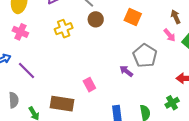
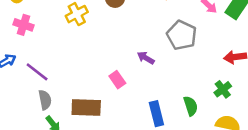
purple arrow: (126, 71) -> (146, 58), moved
gray semicircle: (14, 100) -> (45, 100), moved

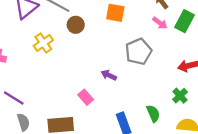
gray pentagon: (182, 35) -> (138, 52), turned 30

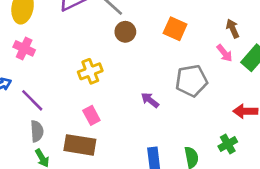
yellow cross: (43, 43) -> (90, 71), moved
pink rectangle: (86, 97) -> (91, 115), moved

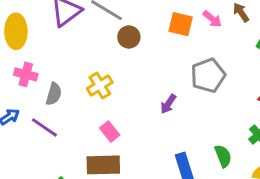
pink arrow: (225, 53) -> (212, 19), moved
purple arrow: (150, 100) -> (168, 104), turned -84
gray semicircle: (37, 131) -> (54, 94), moved, turned 30

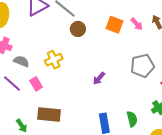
gray pentagon: (208, 75) -> (142, 66), moved
gray semicircle: (54, 94) -> (21, 61), turned -91
pink rectangle: (110, 132) -> (36, 84), moved

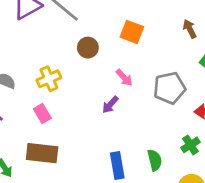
pink arrow: (137, 24) -> (124, 78), moved
brown circle: (78, 29) -> (88, 48), moved
pink rectangle: (36, 84) -> (42, 114), moved

